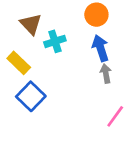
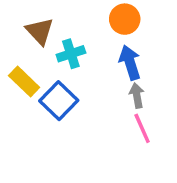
blue square: (31, 96) -> (59, 101), moved
pink line: (115, 116) -> (142, 128), moved, turned -60

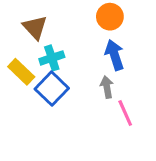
cyan cross: (71, 54) -> (52, 58), moved
gray arrow: (137, 95) -> (107, 87), moved

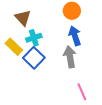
gray arrow: (107, 87) -> (70, 57), size x1.5
pink line: (125, 113) -> (82, 92), moved

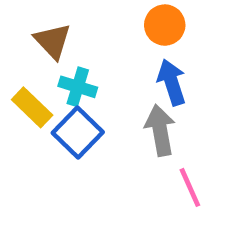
cyan cross: (34, 38) -> (78, 87), turned 35
pink line: (82, 92) -> (190, 187), moved

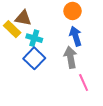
brown triangle: (53, 41) -> (23, 18), turned -36
yellow rectangle: (32, 107) -> (12, 29), moved

